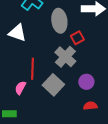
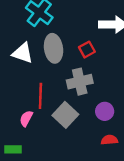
gray ellipse: (59, 21) -> (54, 48), moved
red square: (77, 38) -> (87, 50), moved
gray cross: (65, 57) -> (80, 82), turned 35

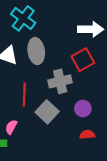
red square: (87, 50) -> (83, 60), moved, size x1.5
pink semicircle: (26, 118) -> (11, 127), moved

